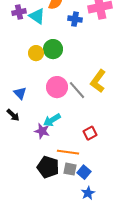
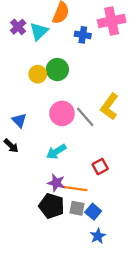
purple cross: (19, 12) -> (18, 27), turned -32
cyan triangle: (37, 16) -> (39, 31), turned 42
purple star: (42, 131) -> (56, 183), moved

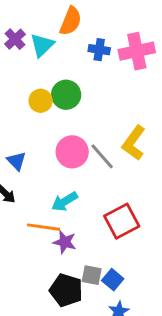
pink cross: (112, 21) -> (137, 51), moved
red square: (100, 167) -> (122, 221), size x1.6
orange line: (75, 189) -> (44, 227), moved
black pentagon: (52, 206) -> (66, 290), moved

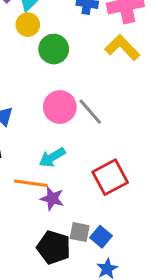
yellow circle: (41, 101) -> (28, 25), moved
yellow L-shape: (134, 143) -> (122, 47), moved, turned 100

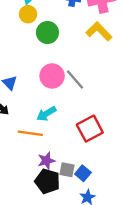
purple star: (52, 199) -> (46, 161), moved, turned -30

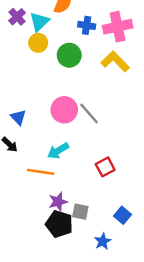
green circle: (47, 33) -> (69, 55), moved
red square: (90, 129) -> (105, 167), size x0.7
blue square: (83, 173) -> (123, 215), moved

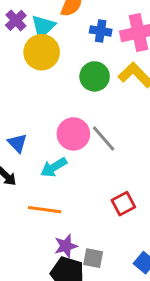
yellow circle: (38, 43) -> (42, 52), size x1.5
green circle: (69, 55) -> (95, 76), moved
cyan arrow: (58, 151) -> (54, 167), moved

